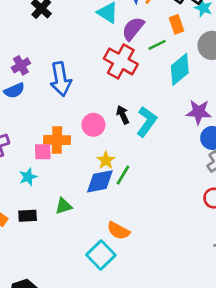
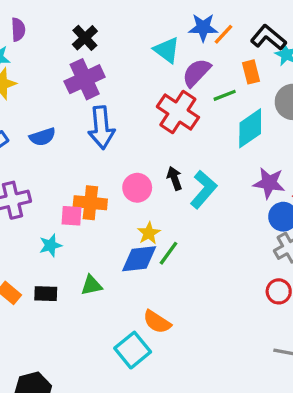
purple cross: (21, 65) -> (85, 79), moved, size x1.6

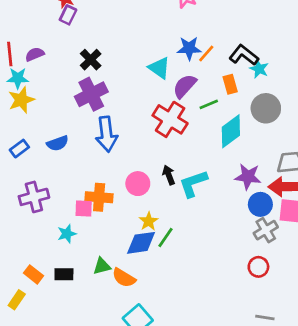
purple semicircle: (18, 30) -> (35, 54), turned -108
cyan L-shape: (203, 189) -> (193, 184), turned -148
orange semicircle: (157, 322) -> (124, 278), moved

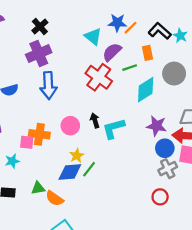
cyan star: (259, 69) -> (180, 36), moved

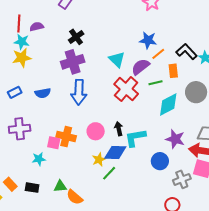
orange line: (130, 28) -> (158, 54), moved
cyan triangle: (93, 37) -> (117, 59), moved
blue circle: (165, 148) -> (160, 161), moved
blue diamond: (70, 172) -> (115, 152), moved

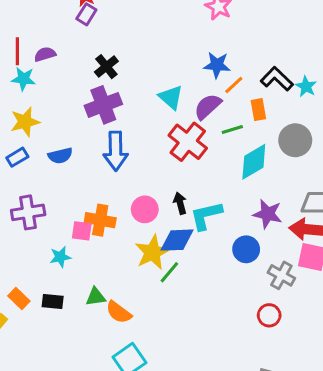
yellow star: (22, 58) -> (25, 122), moved
yellow star: (99, 160) -> (152, 252), size x1.6
gray cross: (182, 179) -> (281, 275), turned -36

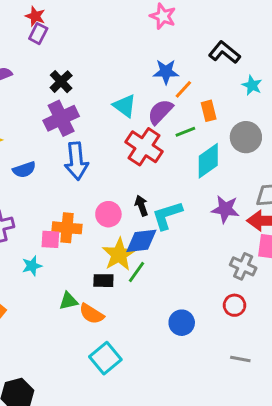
black L-shape: (277, 79) -> (224, 52), moved
blue circle: (246, 249) -> (182, 323), moved
black rectangle: (53, 301) -> (103, 281), moved

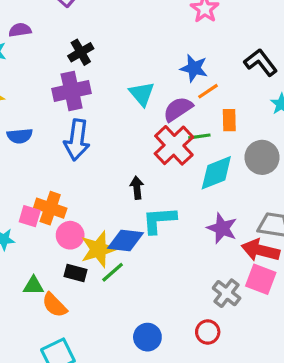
red cross: (144, 147) -> (174, 145), moved
black arrow: (141, 206) -> (137, 188), moved
pink circle: (108, 214) -> (70, 235), moved

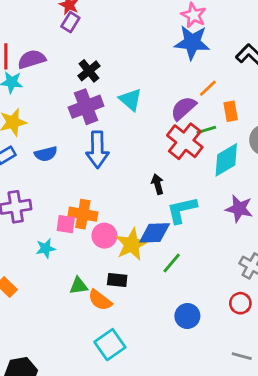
purple semicircle: (20, 30) -> (32, 59), size x1.4
blue star: (194, 68) -> (192, 42), moved, size x1.4
cyan triangle: (142, 94) -> (130, 100), moved
green line: (113, 272) -> (172, 263), moved
black rectangle: (76, 273) -> (117, 280), moved

